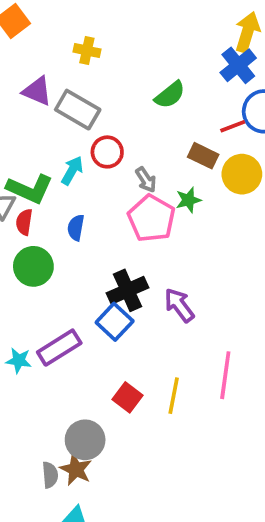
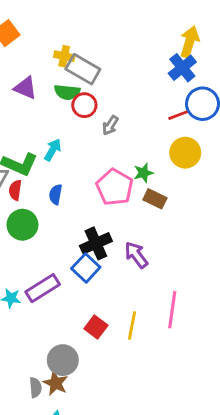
green semicircle: (170, 95) -> (67, 92), moved, turned 45
gray rectangle: (78, 110) -> (83, 69), moved
red circle: (107, 152) -> (84, 105), moved
brown rectangle: (203, 156) -> (155, 199), moved
gray arrow: (146, 180) -> (110, 125), moved, turned 66

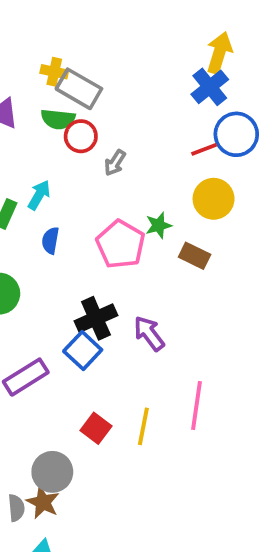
blue semicircle: (56, 194) -> (50, 240), moved
brown rectangle: (155, 199) -> (195, 256), moved

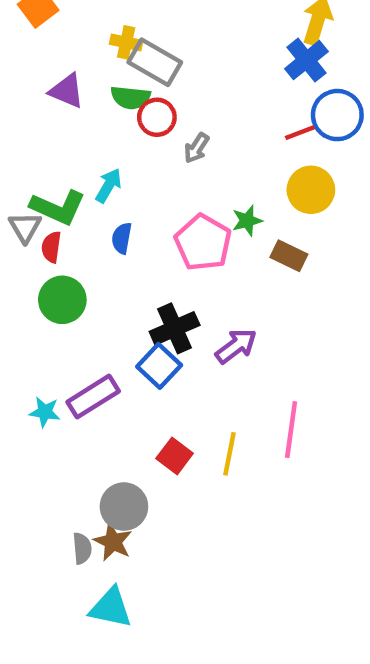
purple arrow: (149, 333) -> (236, 346), turned 90

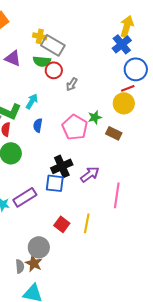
red line: (300, 133) -> (128, 88), moved
blue square: (159, 366) -> (55, 183), turned -36
pink line: (291, 430) -> (117, 195), moved

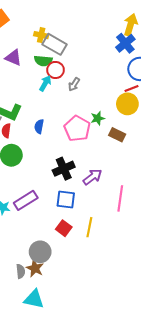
cyan arrow: (32, 101) -> (45, 83), moved
blue square: (55, 183) -> (66, 199), moved

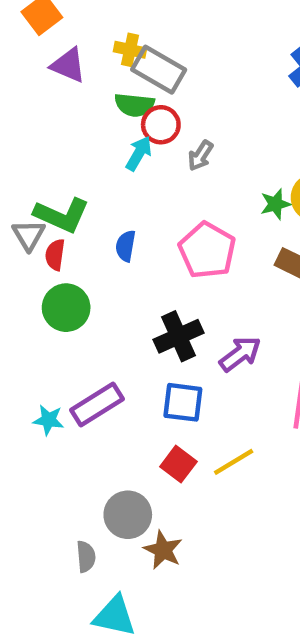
purple triangle: (13, 58) -> (68, 65), moved
green star: (98, 118) -> (275, 204), moved
yellow line: (89, 227) -> (234, 462), turned 48
brown star: (35, 268) -> (163, 550), moved

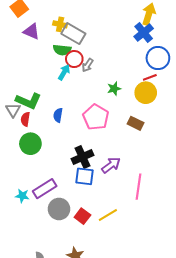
gray arrow: (200, 156) -> (88, 65), moved
green star: (275, 204) -> (114, 89), moved
blue square: (183, 402) -> (85, 176), moved
gray circle: (128, 515) -> (59, 209), moved

